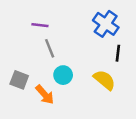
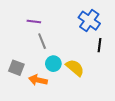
yellow semicircle: (105, 80) -> (75, 68), moved
orange arrow: (45, 95) -> (38, 80), turned 144

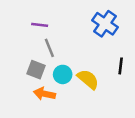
black line: (100, 45) -> (121, 66), moved
gray square: (16, 68) -> (36, 70), moved

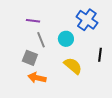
cyan circle: (63, 74) -> (66, 39), moved

